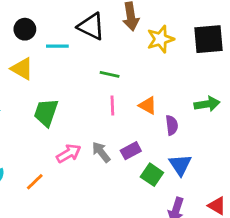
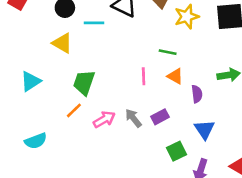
green line: (110, 74) -> (168, 52), moved
green square: (152, 175) -> (177, 151), moved, turned 30
orange line: (35, 182) -> (74, 110), moved

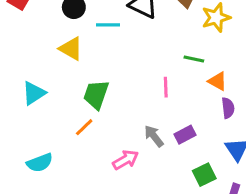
orange triangle: (175, 76) -> (218, 81), moved
pink arrow: (104, 119) -> (126, 160), moved

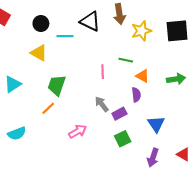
pink line: (166, 87) -> (103, 72), moved
purple semicircle: (228, 108) -> (136, 95), moved
gray arrow: (154, 136) -> (102, 104), moved
green square: (204, 175) -> (123, 139), moved

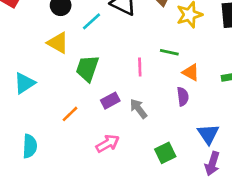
cyan line: (65, 36) -> (91, 21), turned -42
green trapezoid: (57, 85) -> (87, 68), moved
purple rectangle: (119, 114) -> (110, 101), moved
cyan semicircle: (17, 133) -> (30, 146), turned -66
purple arrow: (153, 158) -> (212, 164), moved

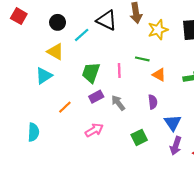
green trapezoid: (87, 68) -> (91, 73), moved
cyan triangle: (24, 83) -> (44, 76), moved
purple semicircle: (183, 97) -> (153, 102), moved

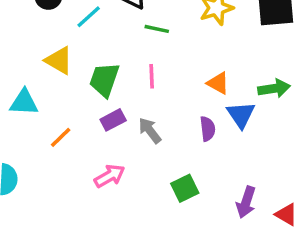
yellow triangle: (55, 52) -> (59, 60), moved
green line: (142, 59) -> (157, 29), moved
cyan triangle: (44, 76) -> (24, 102), moved, turned 36
blue triangle: (173, 123) -> (241, 115), moved

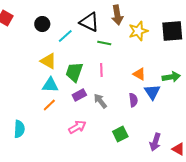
cyan triangle: (24, 102) -> (50, 85), moved

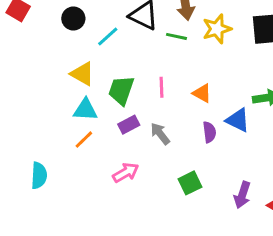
green line: (104, 43) -> (177, 36), moved
orange triangle: (139, 74) -> (202, 93), moved
blue triangle: (152, 92) -> (238, 120), turned -30

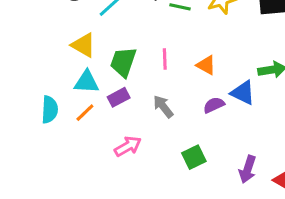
purple rectangle: (129, 125) -> (119, 97), moved
purple semicircle: (209, 132) -> (214, 105), turned -108
cyan semicircle: (39, 175) -> (50, 110), moved

